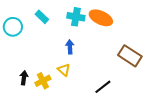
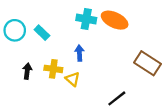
cyan rectangle: (42, 17) -> (42, 33), moved
black arrow: (24, 78) -> (27, 71), moved
yellow cross: (43, 81) -> (53, 69), moved, turned 35

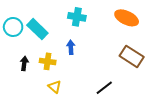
orange ellipse: (115, 20) -> (127, 18), moved
cyan rectangle: (42, 33) -> (37, 29), size x1.5
yellow triangle: (73, 79) -> (55, 87), moved

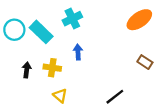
cyan cross: (77, 17) -> (72, 19), moved, turned -36
orange ellipse: (127, 18) -> (139, 20), turned -60
brown rectangle: (132, 56) -> (145, 62), size x0.6

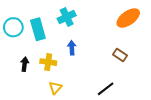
cyan rectangle: (41, 32) -> (38, 29), turned 30
brown rectangle: (145, 62) -> (120, 55), moved
yellow triangle: (60, 96) -> (55, 88), turned 32

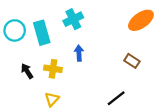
black arrow: (25, 64) -> (27, 71), turned -40
yellow triangle: (55, 88) -> (52, 99), moved

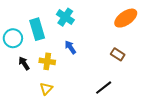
cyan cross: (73, 19) -> (65, 17), turned -30
cyan circle: (15, 30) -> (13, 38), moved
blue arrow: (79, 53) -> (70, 47), turned -32

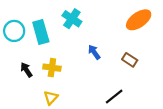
cyan circle: (13, 38) -> (14, 31), moved
blue arrow: (70, 47) -> (94, 52), moved

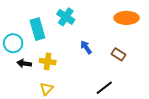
orange ellipse: (139, 20) -> (127, 18), turned 35
cyan circle: (14, 31) -> (13, 43), moved
black arrow: (26, 70) -> (24, 63), turned -48

